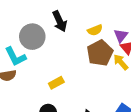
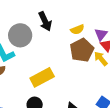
yellow rectangle: (56, 83) -> (42, 77), size x1.6

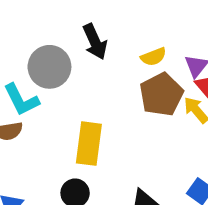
yellow rectangle: (42, 77) -> (89, 144), turned -55

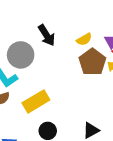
yellow rectangle: (89, 144) -> (36, 101), moved, turned 60

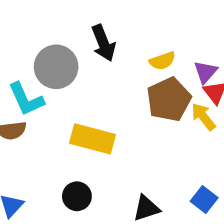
yellow rectangle: (36, 101) -> (92, 139), moved, turned 35

